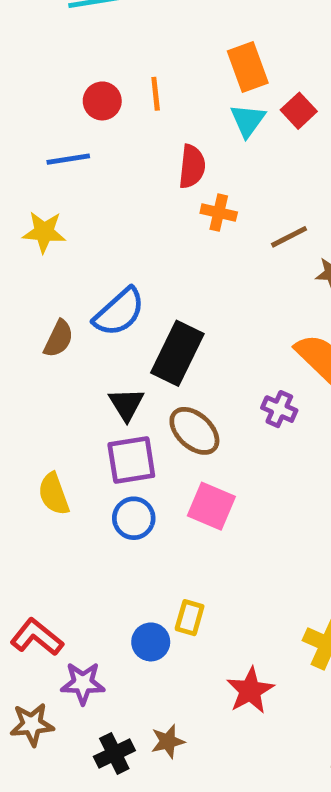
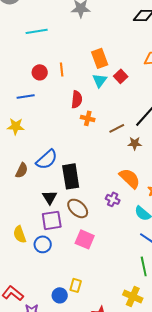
black rectangle: (177, 353) -> (71, 176), turned -35
blue circle: (134, 518) -> (43, 244), moved

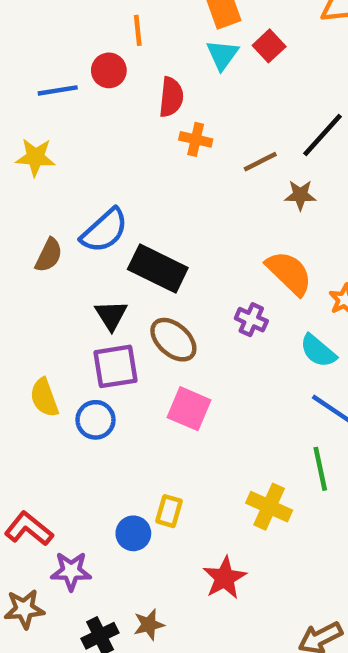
red circle: (40, 72) -> (109, 70), moved
black rectangle: (71, 176) -> (158, 268), turned -55
yellow cross: (133, 296) -> (269, 507), moved

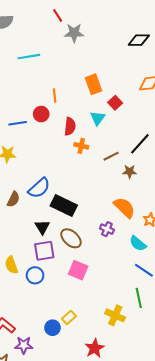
cyan triangle: (222, 55) -> (98, 118), moved
yellow rectangle: (169, 511) -> (69, 317), turned 32

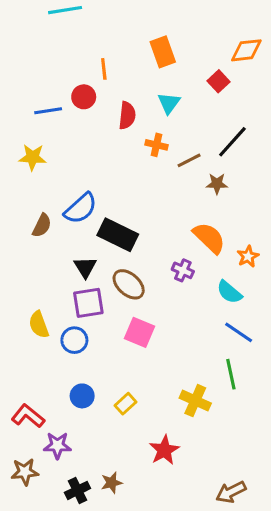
red square: (115, 103) -> (218, 81), moved
orange cross: (81, 146) -> (157, 145), moved
blue circle: (52, 328) -> (82, 396), moved

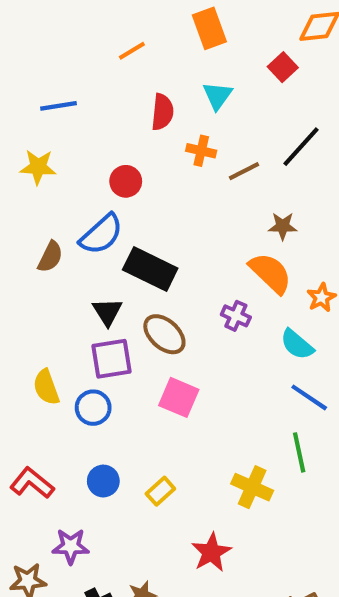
orange line: (104, 69) -> (132, 51), turned 65
red circle: (84, 97) -> (126, 181), moved
brown star: (217, 184) -> (283, 226), moved
red L-shape: (28, 416) -> (32, 483), moved

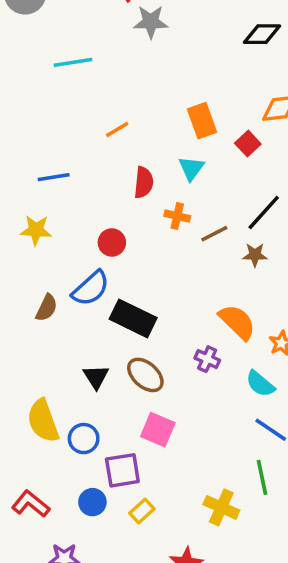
orange rectangle: (209, 28) -> (202, 121), moved
brown star: (283, 226) -> (255, 255), moved
black triangle: (107, 312) -> (96, 377), moved
purple square: (111, 359) -> (122, 470), moved
yellow semicircle: (46, 387) -> (43, 421), size x1.4

